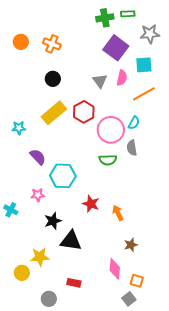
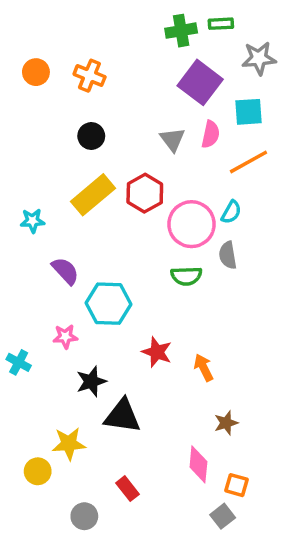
red rectangle: (74, 283) -> (128, 489), turned 40

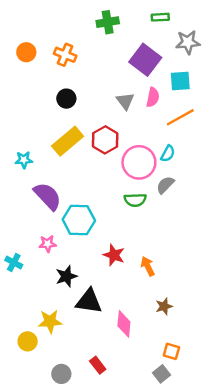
green cross: (181, 31) -> (108, 22), moved
gray semicircle: (228, 255) -> (165, 185), turned 54
purple semicircle: (65, 271) -> (48, 196), size x1.4
pink diamond: (198, 464) -> (124, 324), moved
red rectangle: (128, 489) -> (98, 365), moved

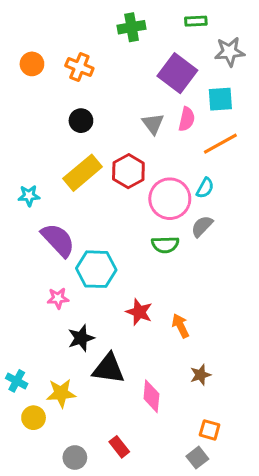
cyan cross: (14, 263) -> (17, 381), moved

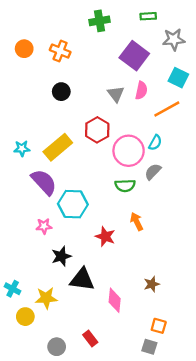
cyan square: (220, 99) -> (178, 78), moved, turned 30
yellow rectangle: (83, 173) -> (58, 147), moved
orange arrow: (181, 326) -> (137, 221), moved
gray square: (197, 458) -> (149, 347), turned -35

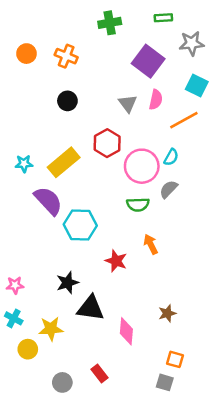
pink star: (44, 226) -> (15, 285), moved

